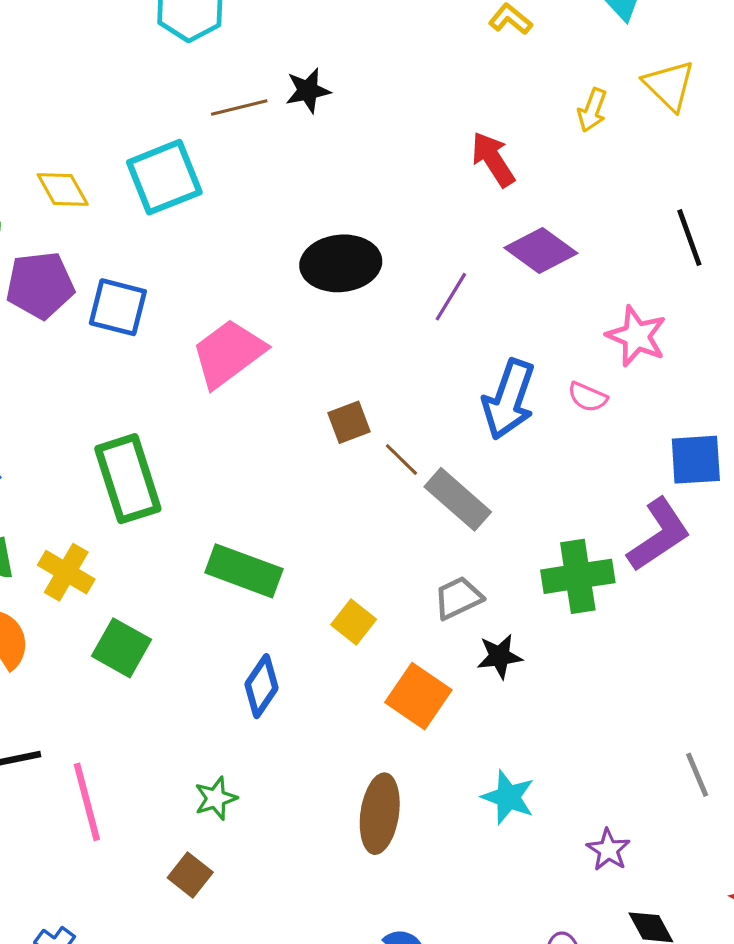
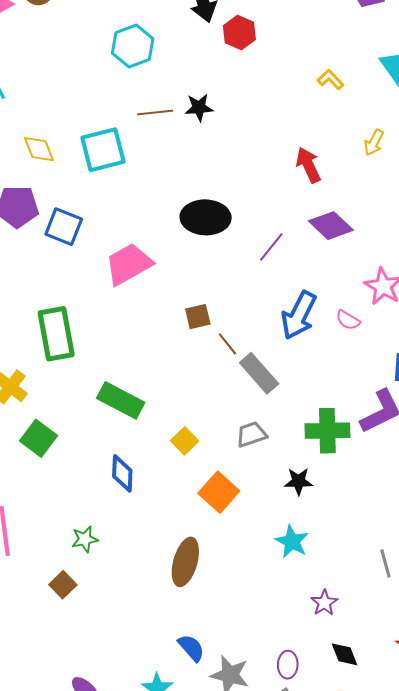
black star: (500, 656) -> (299, 481), moved
blue diamond: (262, 686) -> (122, 473), turned -39
cyan star: (508, 797) -> (292, 542), moved

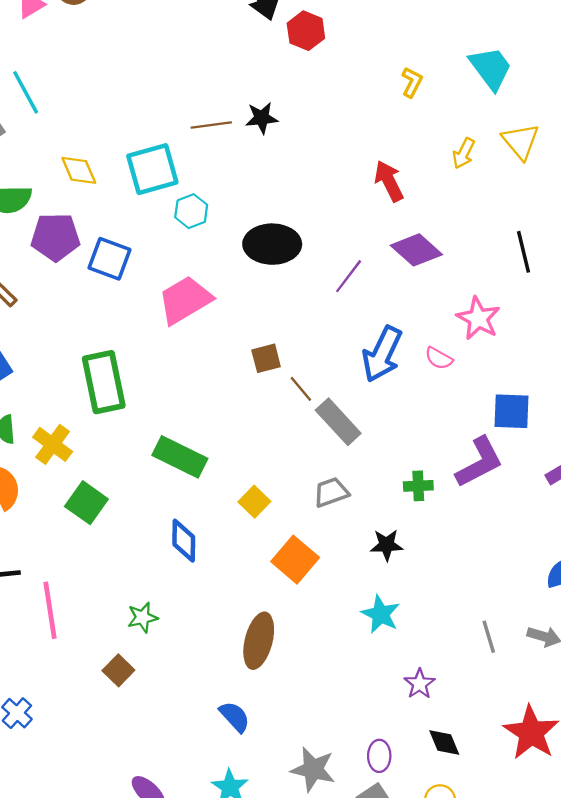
cyan hexagon: (133, 46) -> (191, 211), moved, size x0.7
yellow L-shape: (330, 80) -> (412, 82), turned 72
green cross: (327, 431) -> (418, 486), size x0.6
blue semicircle: (191, 648) -> (235, 717), moved

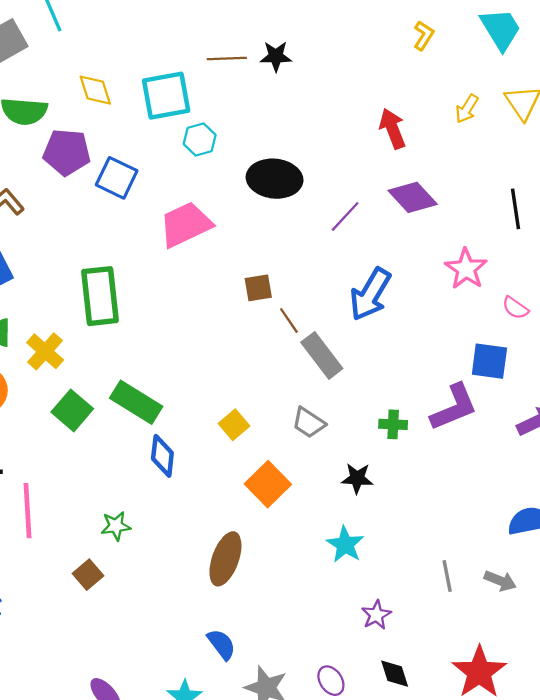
pink semicircle: (439, 358) -> (515, 308), moved
green rectangle: (180, 457) -> (136, 402), moved
gray trapezoid: (331, 492) -> (309, 423), turned -132
blue semicircle: (235, 717) -> (221, 644), moved
purple ellipse: (379, 756) -> (331, 681), turned -40

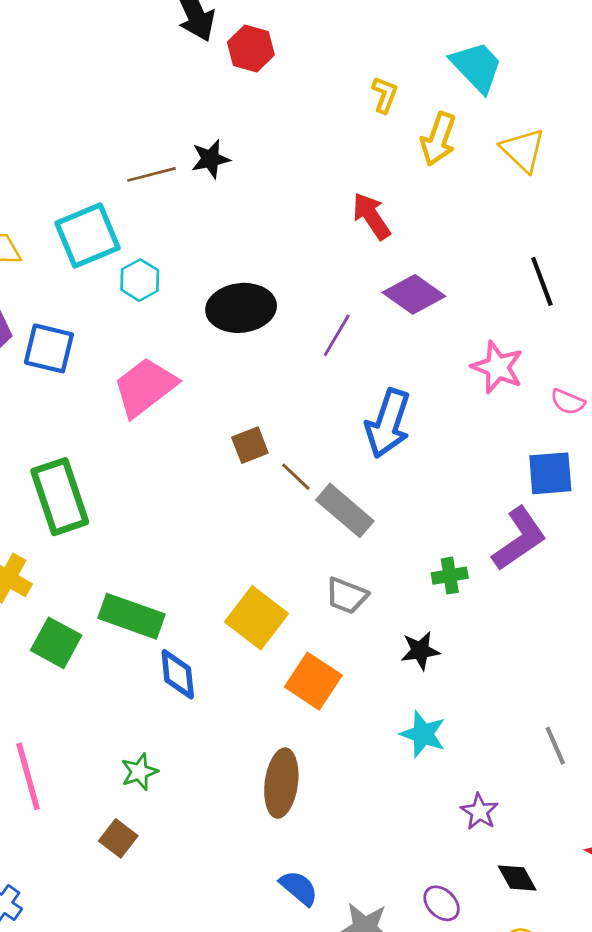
yellow arrow: (467, 109) -> (438, 139), moved, size x1.4
yellow square: (234, 425) -> (256, 618), size x1.6

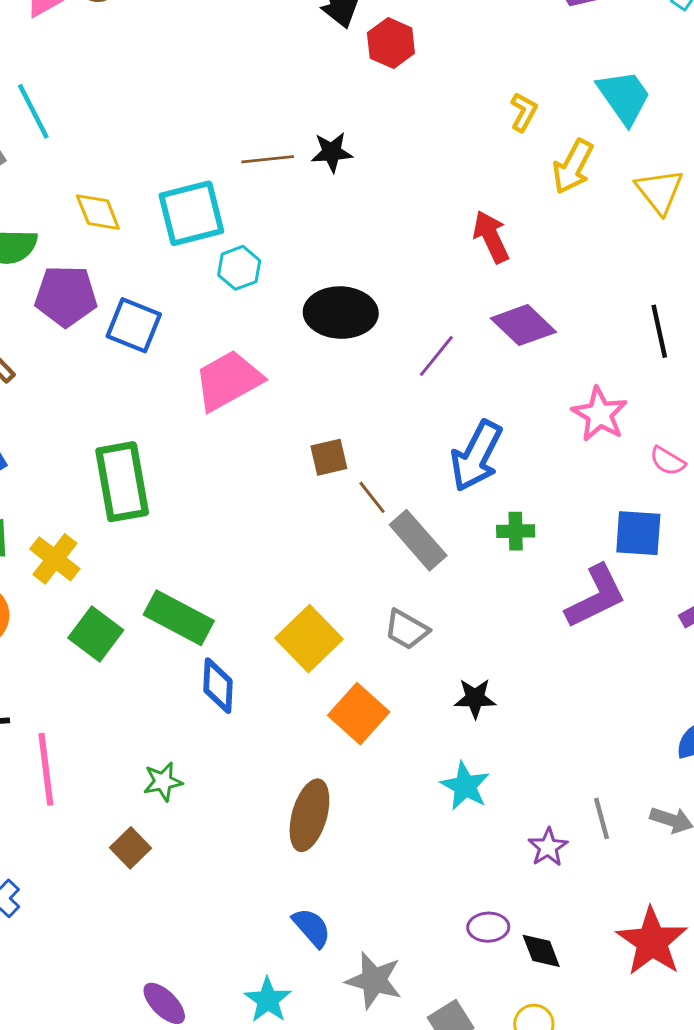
green cross: (450, 576) -> (516, 531), moved
purple star: (479, 812) -> (548, 847), moved
purple ellipse: (442, 903) -> (488, 927), moved, turned -54

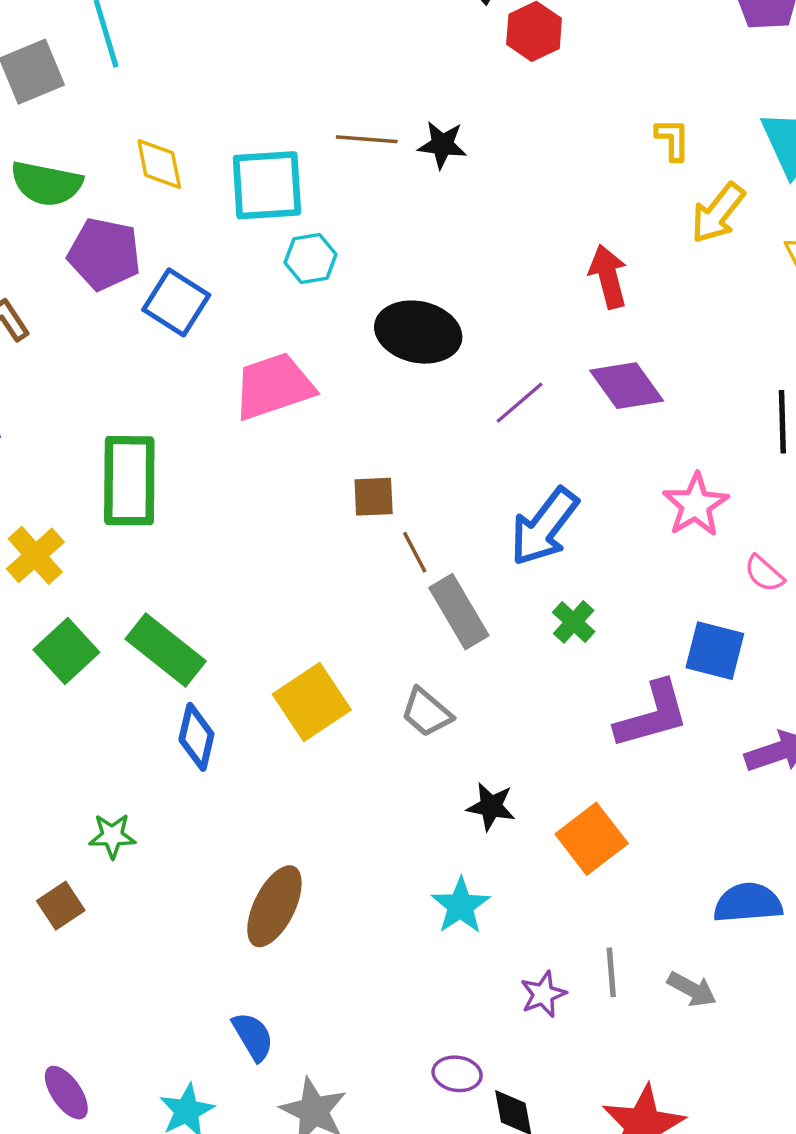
yellow L-shape: (524, 112) -> (673, 139), turned -39
green cross: (516, 531) -> (574, 622), turned 33
orange square: (359, 714) -> (592, 839), moved

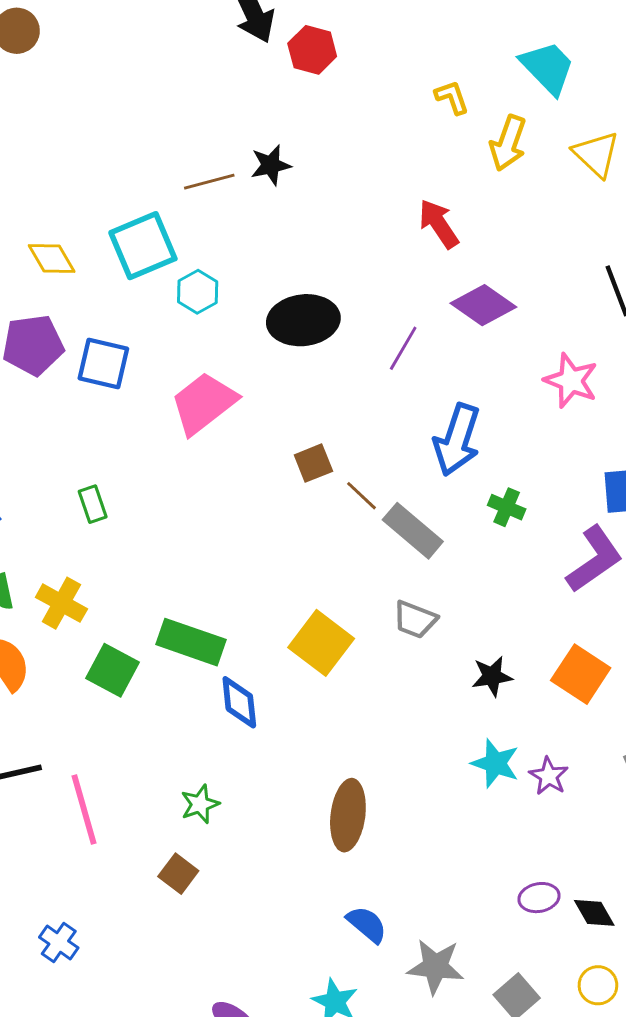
green rectangle: (129, 481) -> (93, 504), moved, size x0.5
purple star: (543, 994) -> (549, 776), moved

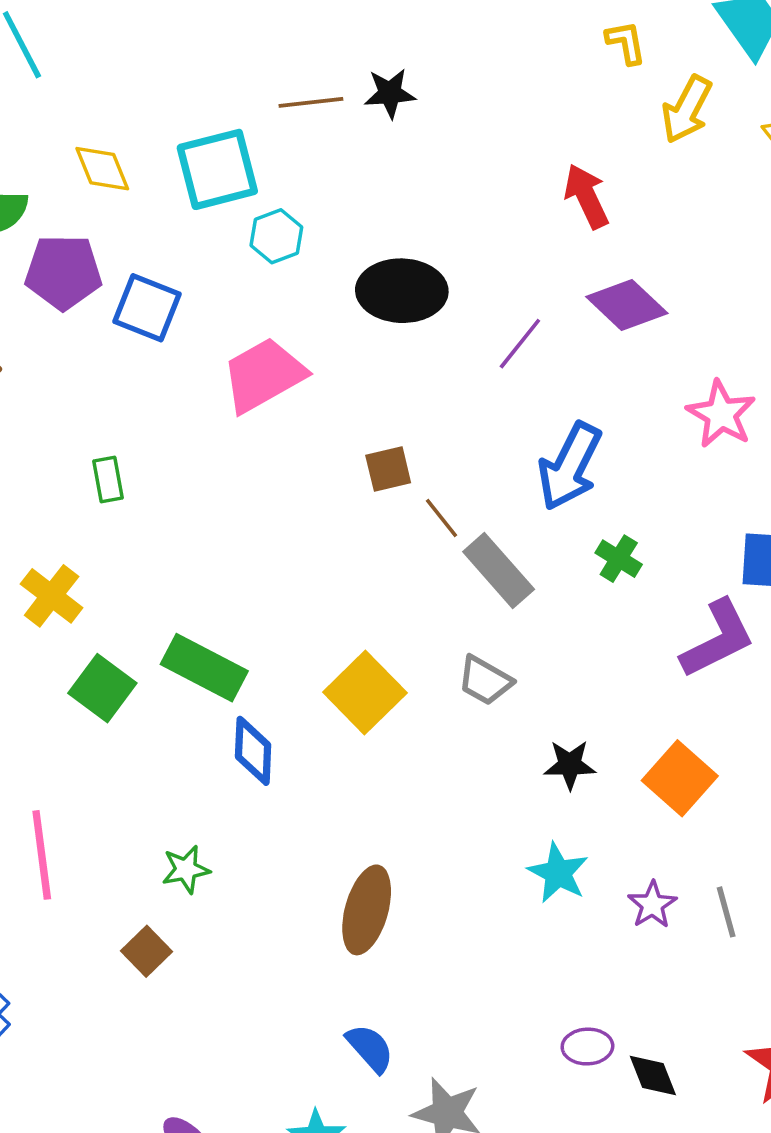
purple star: (549, 776) -> (652, 905), moved

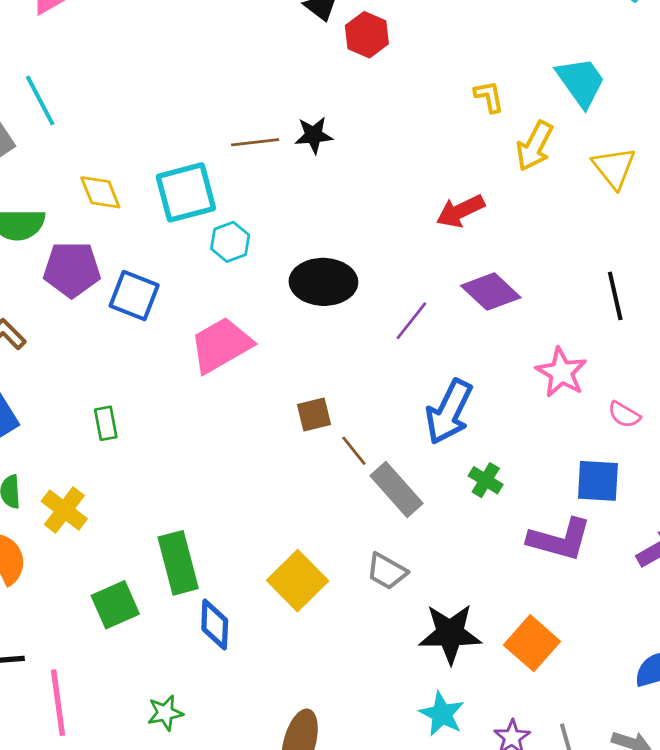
red arrow: (586, 196) -> (460, 211), turned -90
purple L-shape: (718, 639) -> (560, 539), turned 42
green rectangle: (204, 668) -> (178, 563), turned 48
green square: (102, 688) -> (115, 605), moved, turned 30
black star: (570, 765) -> (450, 634), size x1.6

